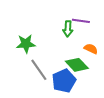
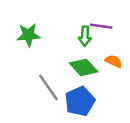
green star: (26, 44) -> (28, 35), moved
green diamond: (77, 65) -> (84, 67), moved

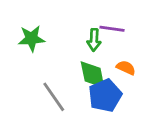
green diamond: (84, 67) -> (93, 75), turned 32
blue pentagon: (80, 101) -> (105, 95), moved

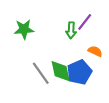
purple line: (112, 29) -> (85, 22), turned -60
green diamond: (93, 75) -> (61, 71), moved

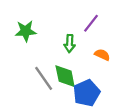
green arrow: (71, 30) -> (70, 43), moved
blue pentagon: (79, 72) -> (86, 93), moved

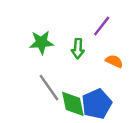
green star: (26, 31) -> (41, 42), moved
green diamond: (65, 76) -> (73, 104), moved

